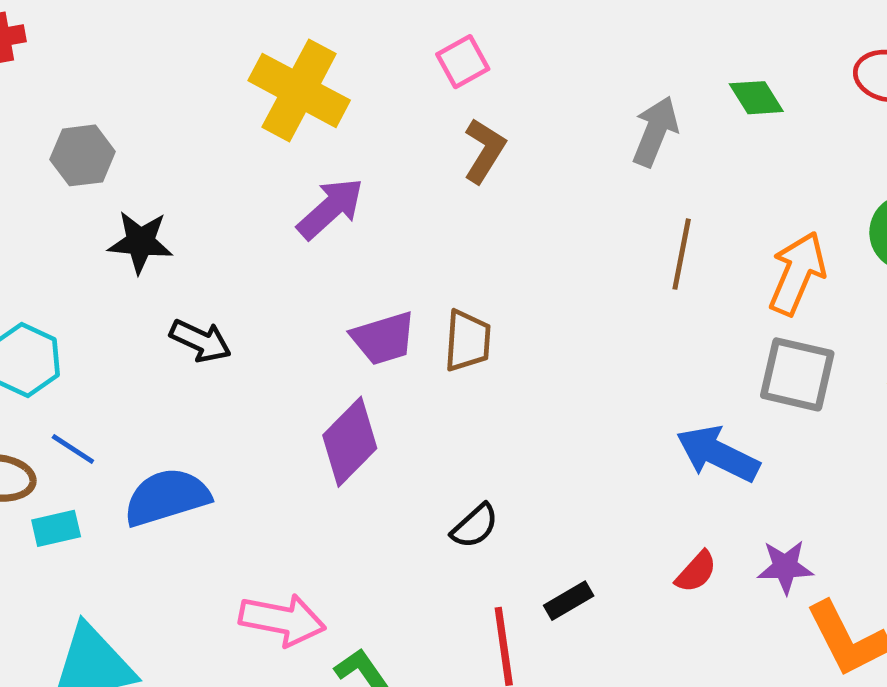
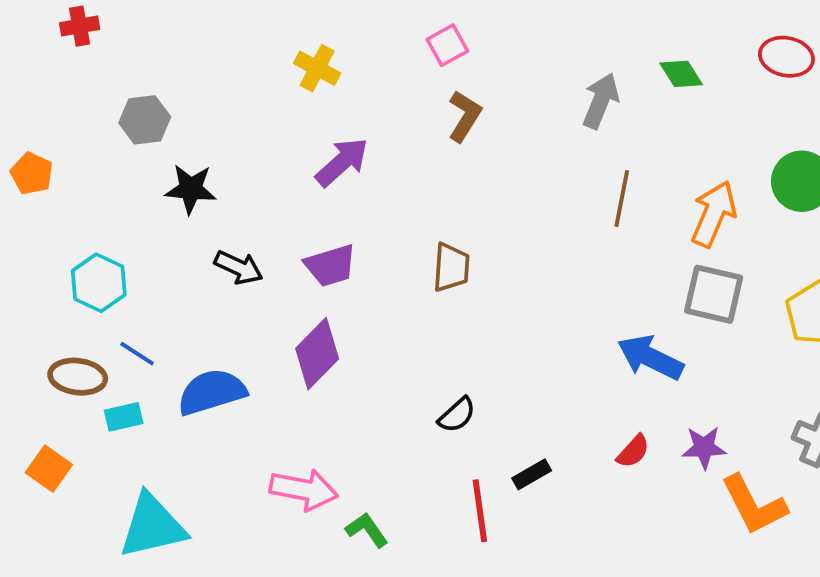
yellow cross: (299, 90) -> (317, 68), size x0.6
purple trapezoid: (383, 338) -> (331, 266), moved
purple diamond: (350, 442) -> (317, 354), moved

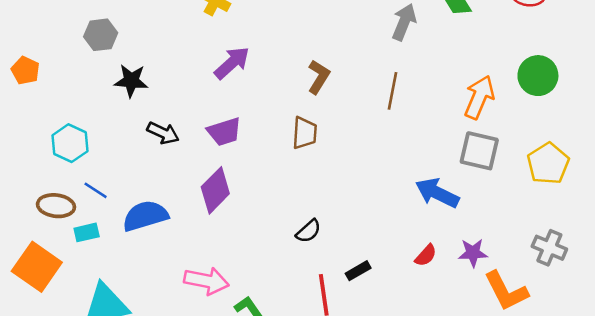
brown L-shape: (465, 116) -> (319, 77), moved
brown line: (622, 198) -> (393, 91), moved
orange square: (49, 469) -> (37, 267), size x1.6

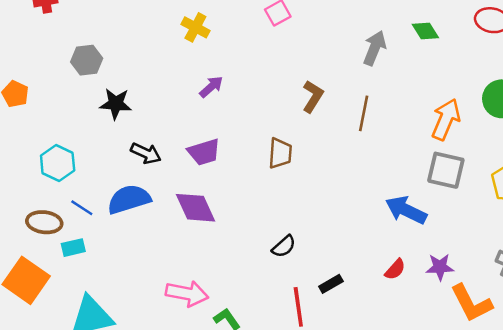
purple arrow: (232, 63) -> (211, 87), size x0.7
brown L-shape: (319, 77) -> (313, 96), moved
purple diamond: (215, 190) -> (195, 208), turned -69
blue semicircle: (145, 216) -> (129, 199), moved

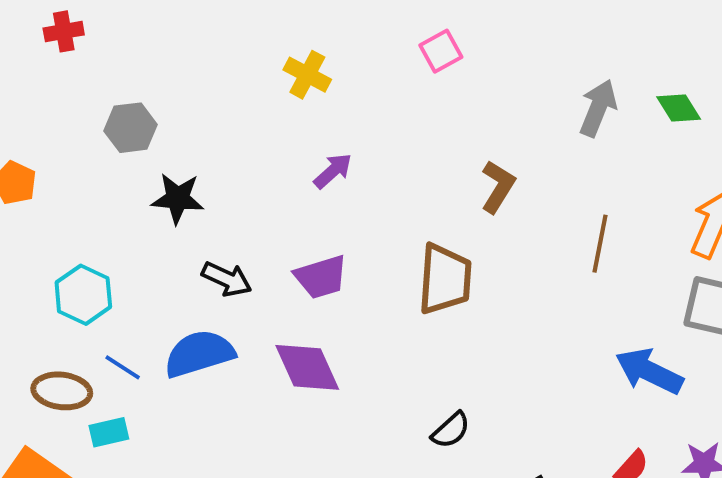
green diamond: (425, 31) -> (679, 108), moved
brown line: (364, 113) -> (600, 244), moved
brown trapezoid: (280, 153) -> (445, 279), size x1.4

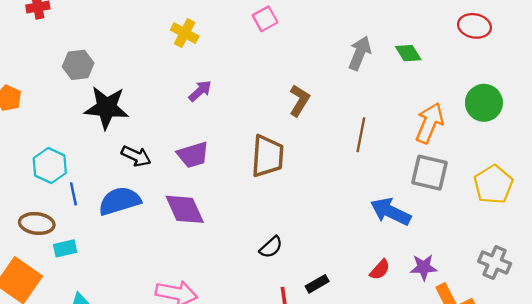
black star: (178, 198) -> (107, 108), size x1.4
blue line: (123, 367) -> (73, 194), moved, turned 45

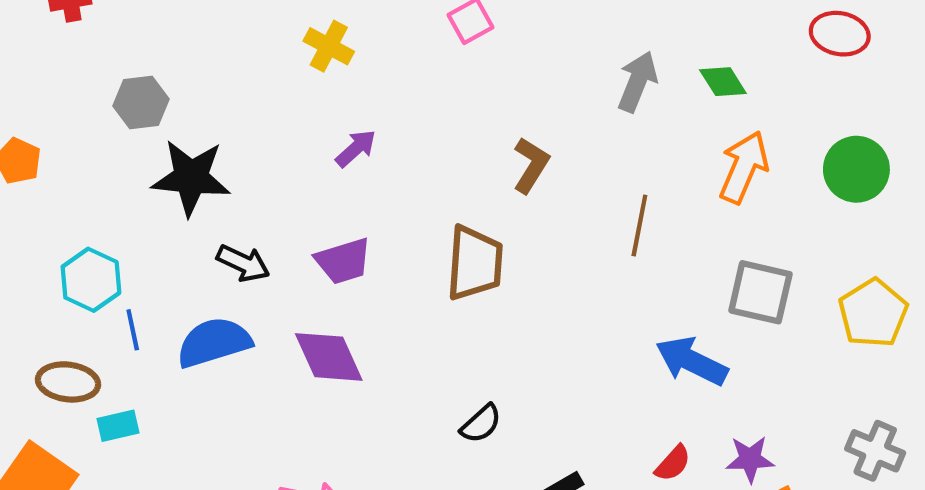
orange arrow: (430, 123) -> (744, 167), moved

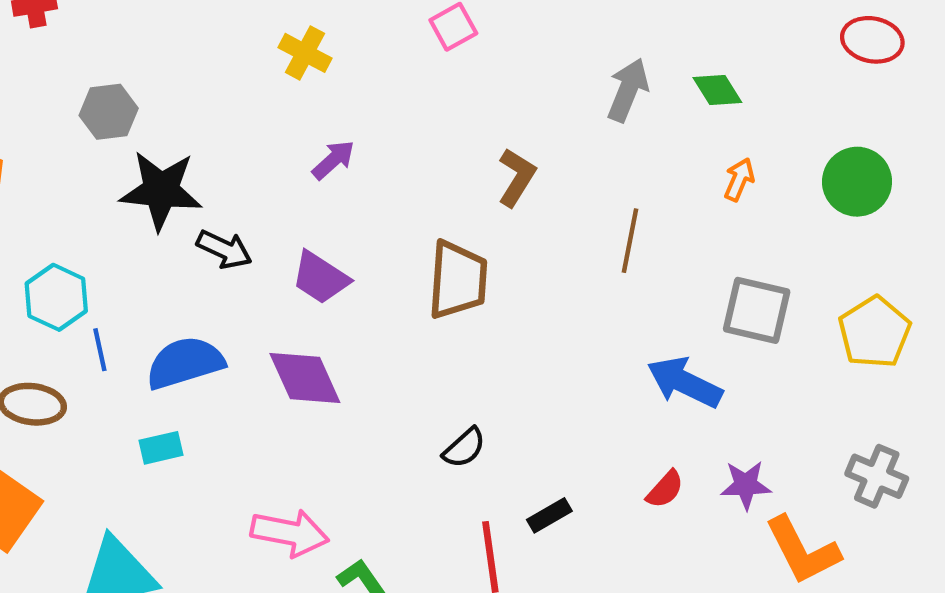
red ellipse: (840, 34) -> (872, 40), moved
orange arrow: (744, 167) -> (739, 179), size x0.6
purple trapezoid: (343, 261) -> (320, 278), turned 50
black arrow: (243, 263) -> (224, 249), moved
cyan rectangle: (118, 426) -> (161, 448), moved

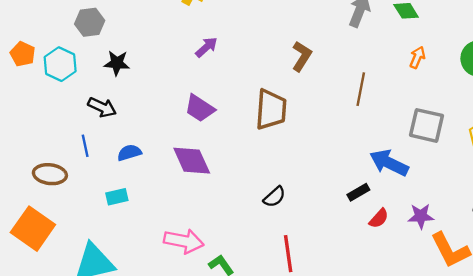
black star: (161, 190) -> (117, 63), size x0.6
black arrow: (224, 249) -> (102, 107), moved
cyan hexagon: (56, 297) -> (60, 64), moved
blue semicircle: (185, 363) -> (129, 153), size x0.6
black rectangle: (549, 515) -> (358, 192), moved

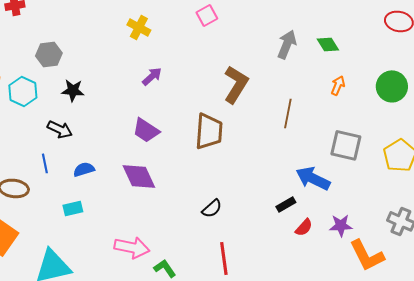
brown L-shape: (302, 56) -> (236, 84), size x1.4

